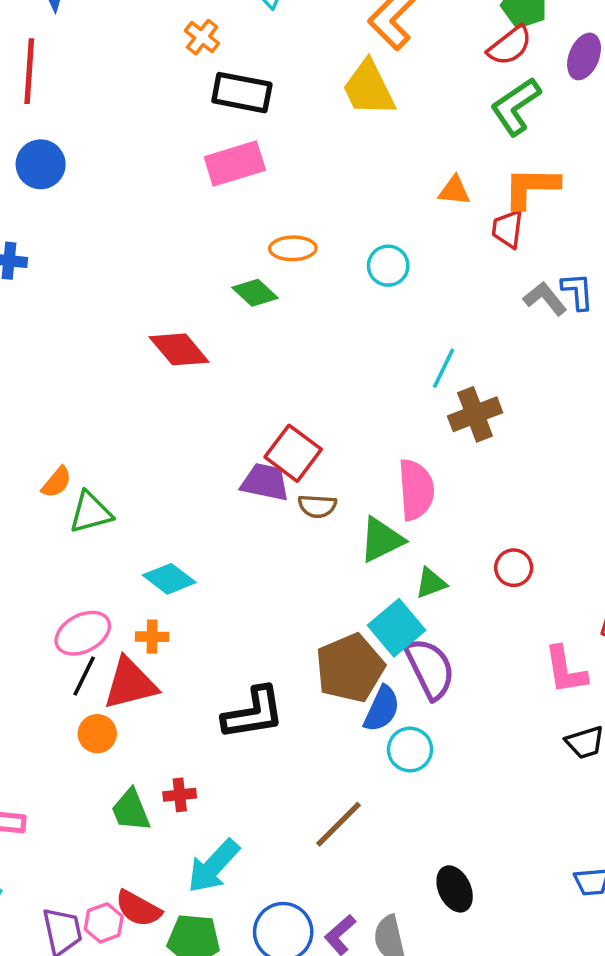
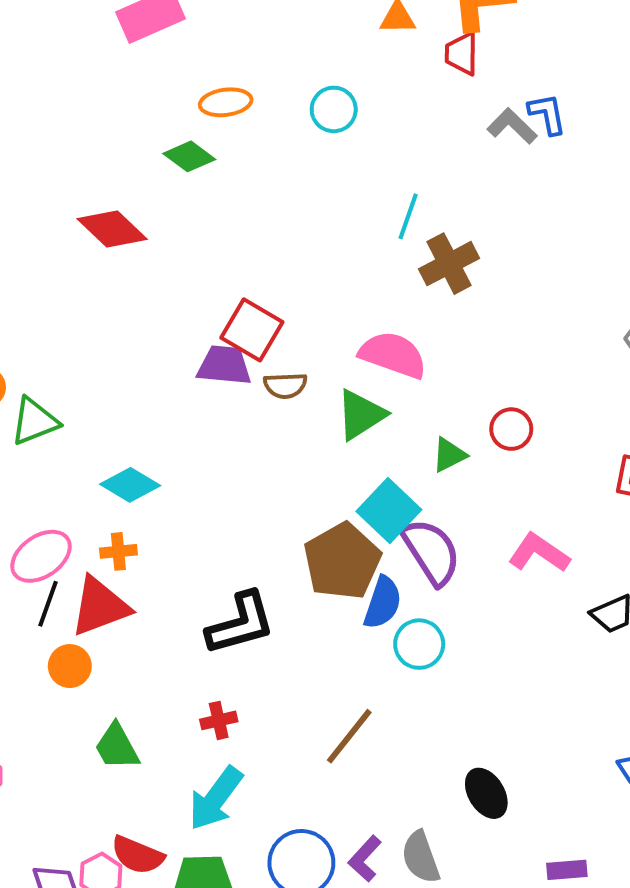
pink semicircle: (416, 490) -> (393, 355), turned -60
green triangle: (431, 583) -> (449, 455), moved
pink L-shape: (565, 670) -> (539, 553), moved, turned 140
red cross: (180, 795) -> (219, 720), moved

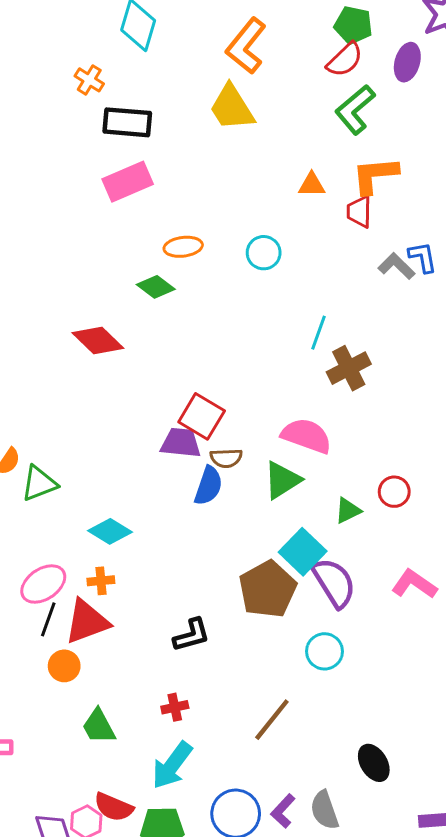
blue semicircle: (383, 603) -> (208, 486), moved
black L-shape: (241, 623) -> (192, 635), size x0.7

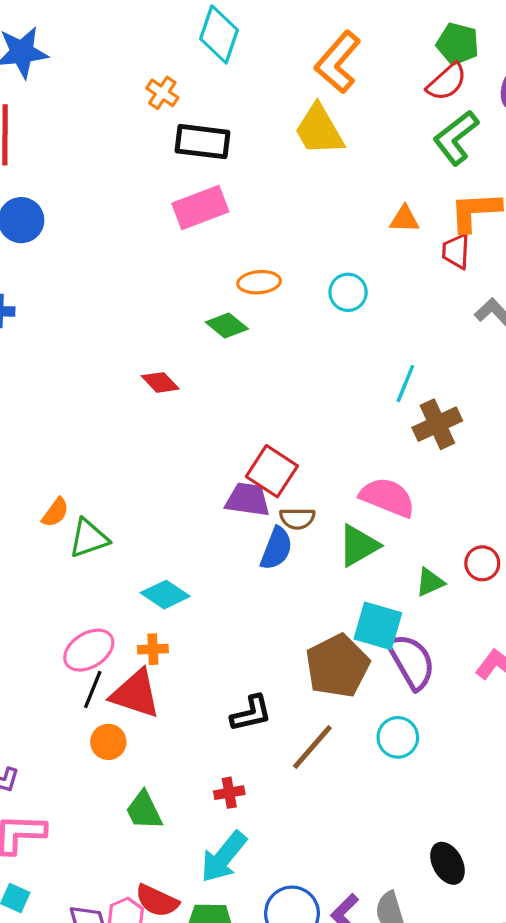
red diamond: (98, 341) -> (160, 382), size x0.7
cyan square: (303, 552) -> (378, 626), turned -30
red triangle: (87, 622) -> (136, 694), turned 36
brown line: (272, 720) -> (312, 747), moved

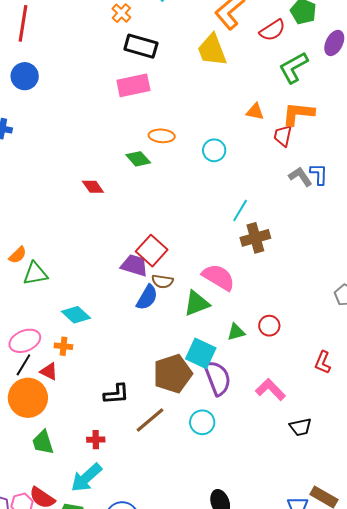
red semicircle: (447, 82) -> (272, 30), moved
red triangle: (136, 694) -> (49, 371), size x0.6
orange circle: (108, 742) -> (28, 398), size x1.8

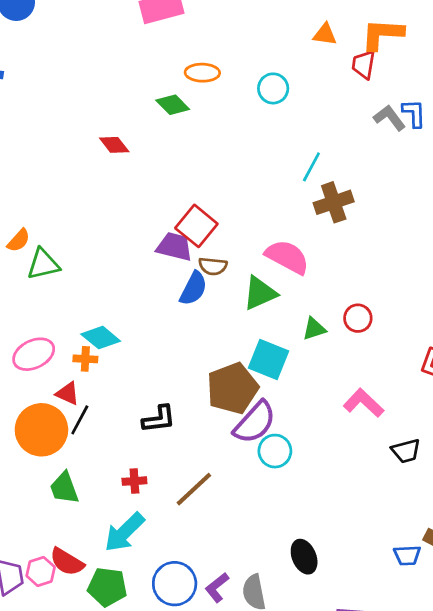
cyan diamond: (76, 315) -> (101, 338), moved
black line: (23, 365) -> (80, 420), moved
purple semicircle: (218, 378) -> (255, 422), moved, turned 66
brown line: (150, 420) -> (194, 489), moved

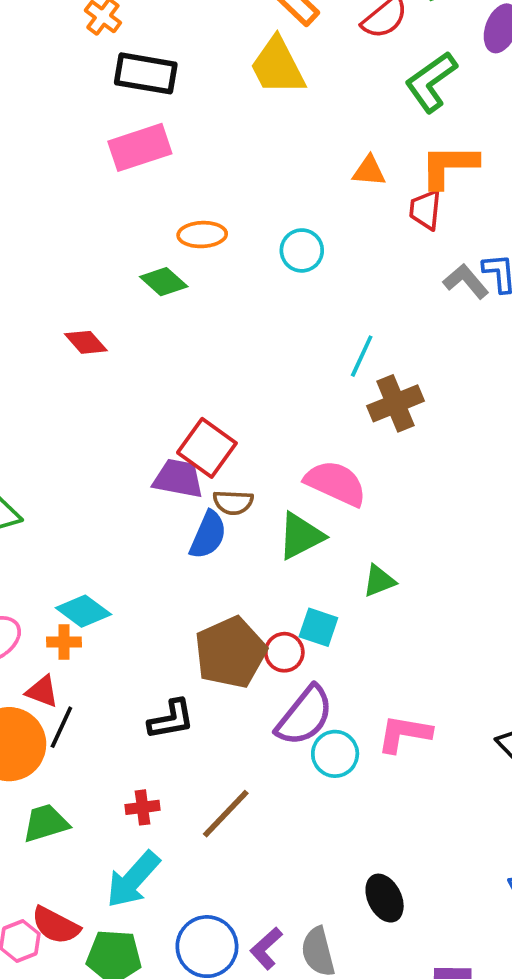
red circle: (358, 318) -> (284, 652), moved
cyan square: (269, 360) -> (318, 627), size x0.7
brown pentagon: (232, 388) -> (231, 652), moved
pink L-shape: (364, 403) -> (404, 734), moved, turned -30
green trapezoid: (64, 488) -> (46, 823), turned 96

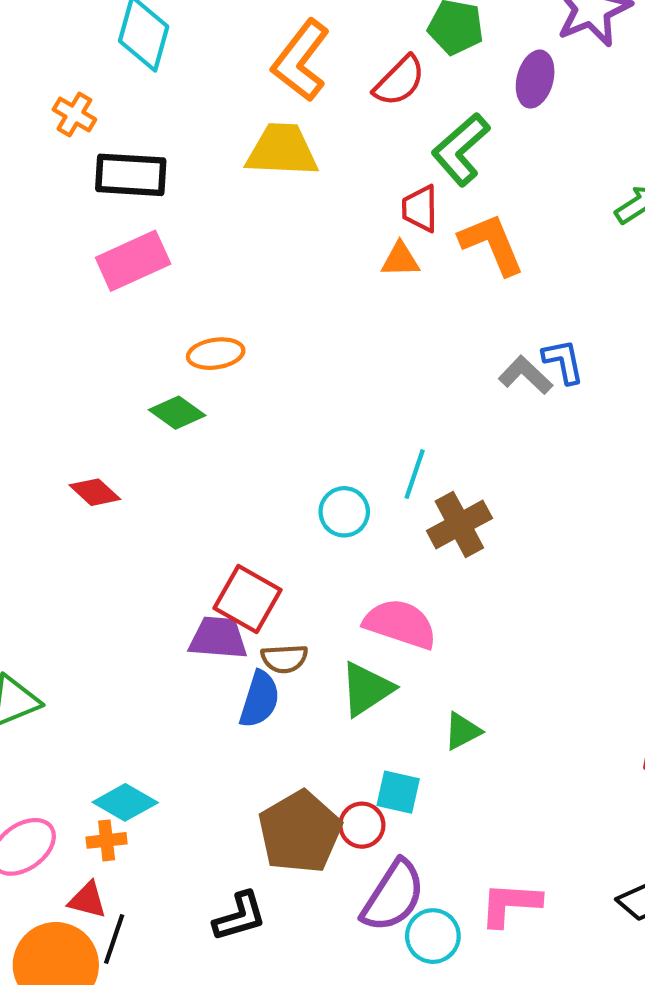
yellow trapezoid: (278, 66) -> (282, 150), turned 126
orange L-shape: (449, 166) -> (492, 244), turned 74
red trapezoid: (425, 210) -> (420, 209), moved
cyan circle: (302, 250) -> (344, 512), moved

